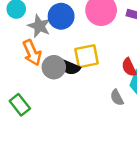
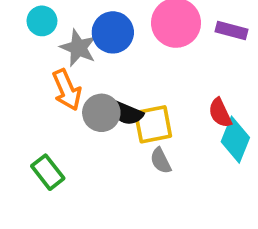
yellow square: (87, 56) -> (153, 124), moved
gray semicircle: (117, 98) -> (161, 161), moved

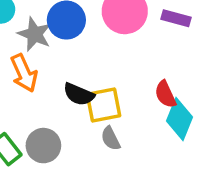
gray circle: (101, 113) -> (43, 146), moved

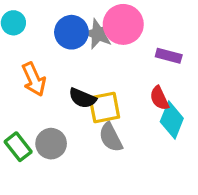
purple rectangle: (176, 18) -> (169, 56), moved
gray star: (35, 34) -> (98, 34), moved
gray semicircle: (111, 138) -> (111, 137), size x1.4

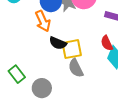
orange arrow: (34, 79) -> (43, 21), moved
gray circle: (51, 144) -> (42, 88), moved

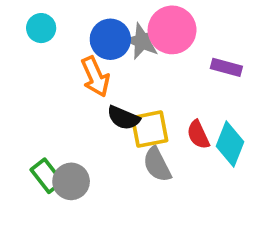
red semicircle: (107, 43) -> (198, 135), moved
gray circle: (42, 88) -> (71, 181), moved

